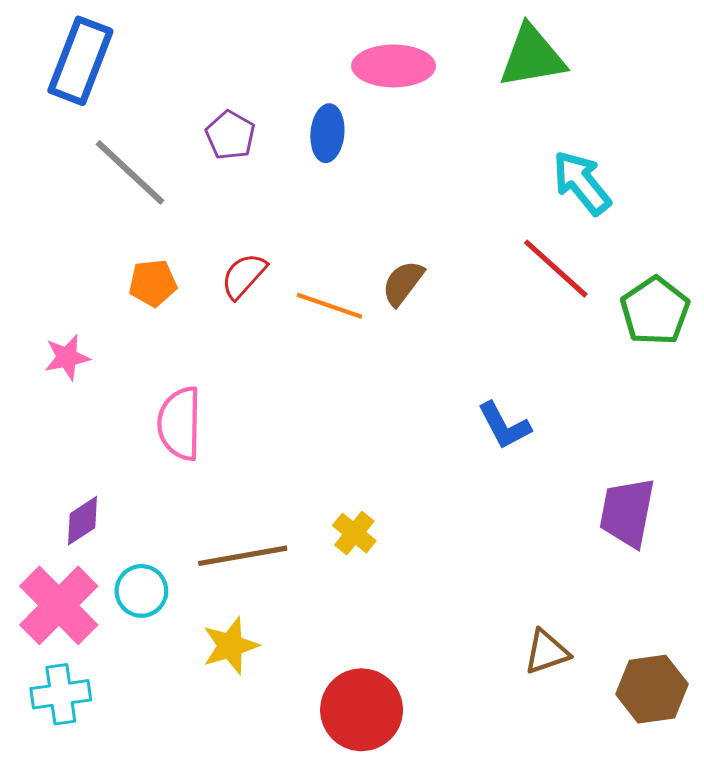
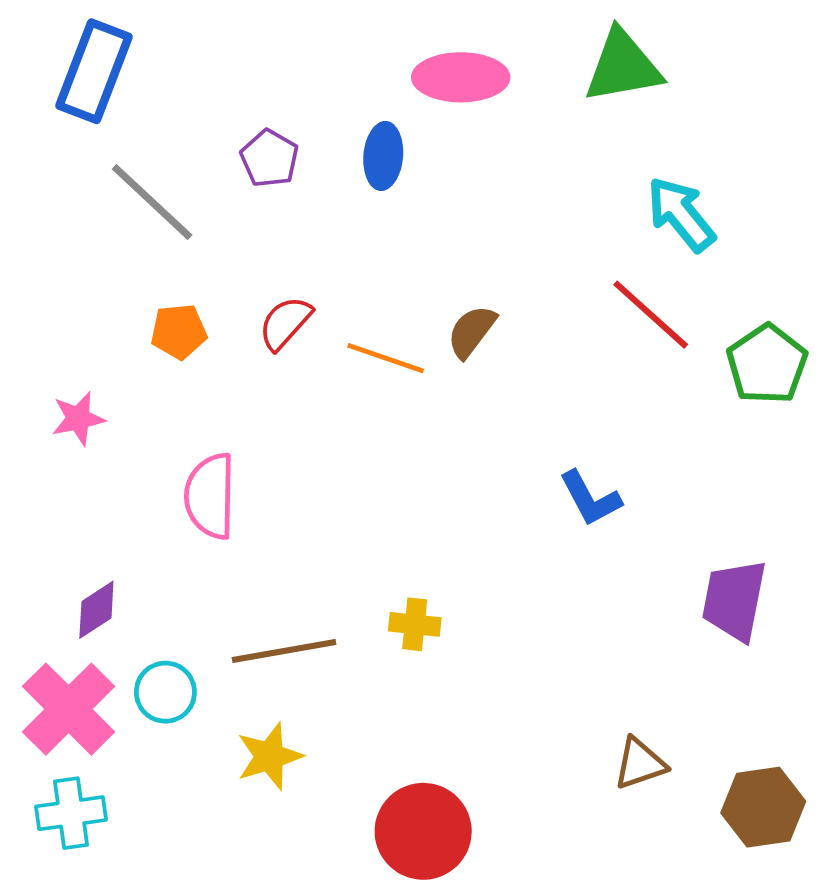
yellow cross: (354, 533) -> (415, 624), turned -33

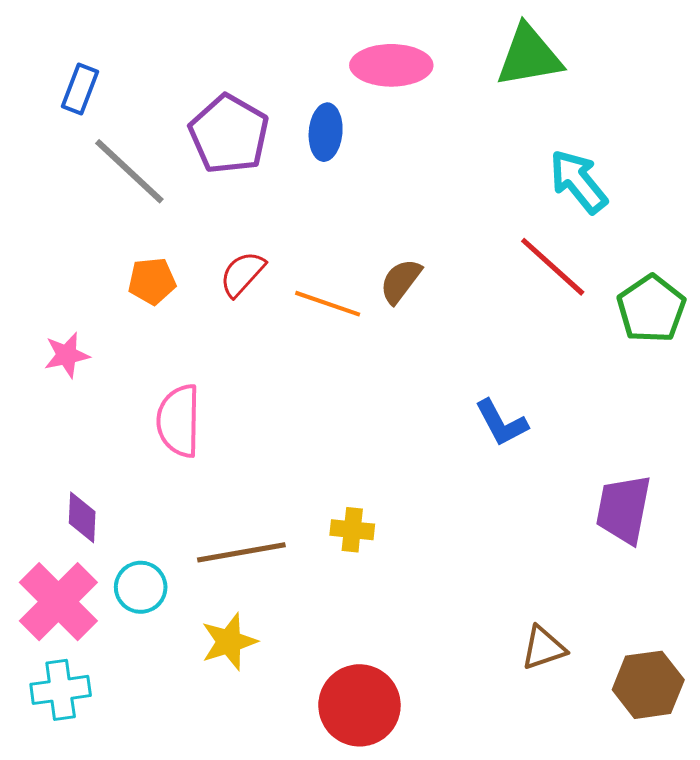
blue rectangle: (94, 71) -> (80, 89), moved, size x0.6
purple pentagon: (269, 158) -> (229, 134), size x1.6
purple diamond: (96, 610) -> (82, 517), turned -54

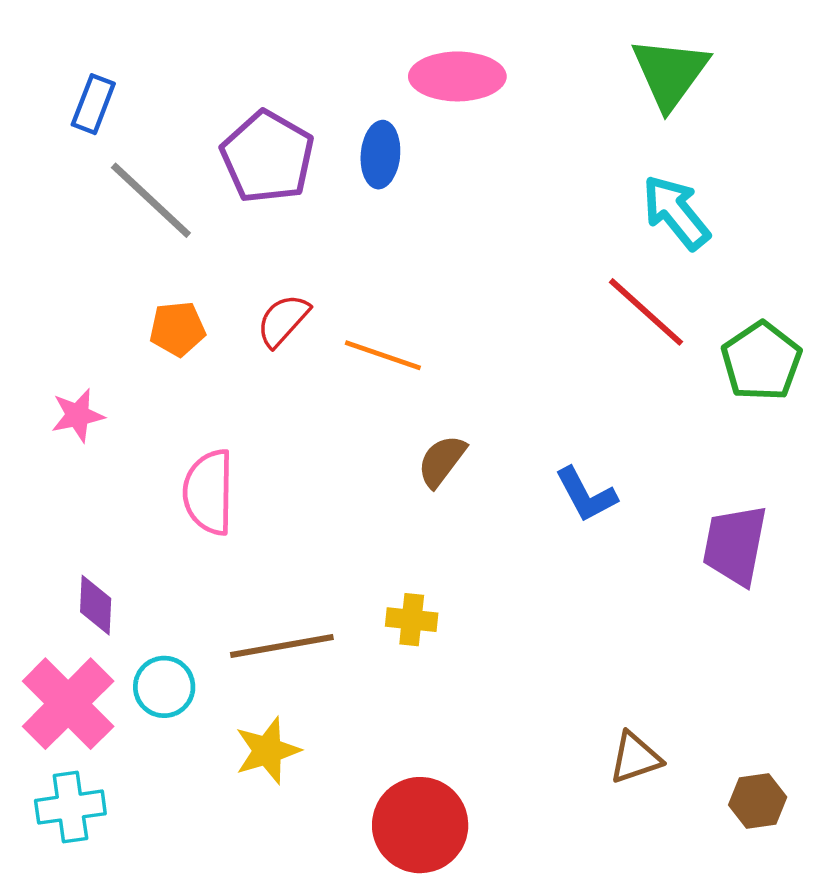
green triangle: (529, 56) -> (670, 73), moved, turned -44
brown semicircle: (401, 281) -> (442, 461), moved
purple trapezoid: (624, 509) -> (735, 545), moved
brown hexagon: (648, 685) -> (758, 801), size x0.7

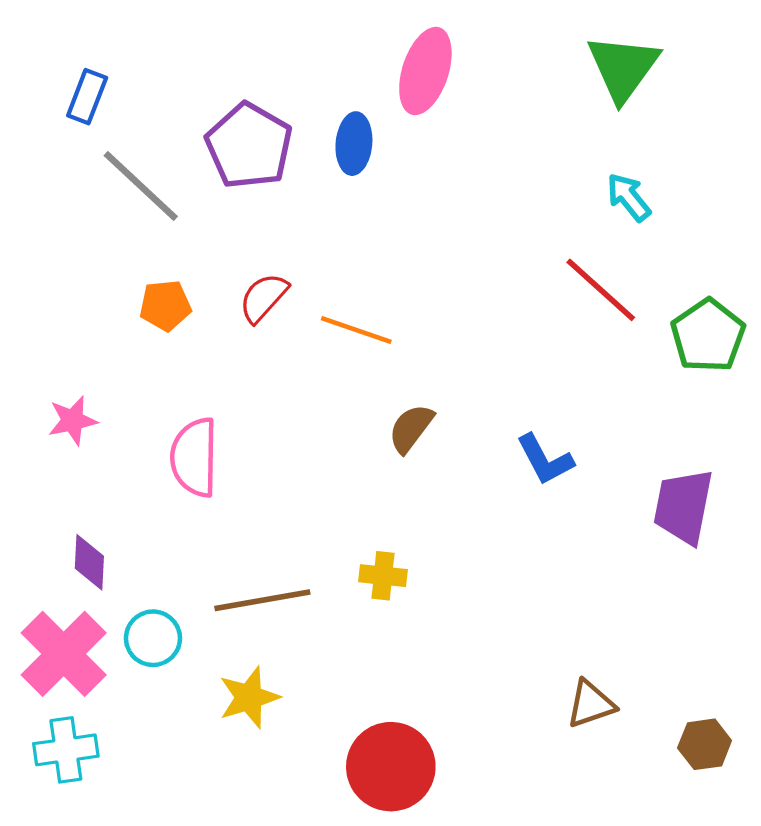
pink ellipse: (457, 76) -> (425, 71), turned -72
cyan arrow: (676, 212) -> (629, 197), size x0.7
pink star: (78, 415) -> (73, 420), moved

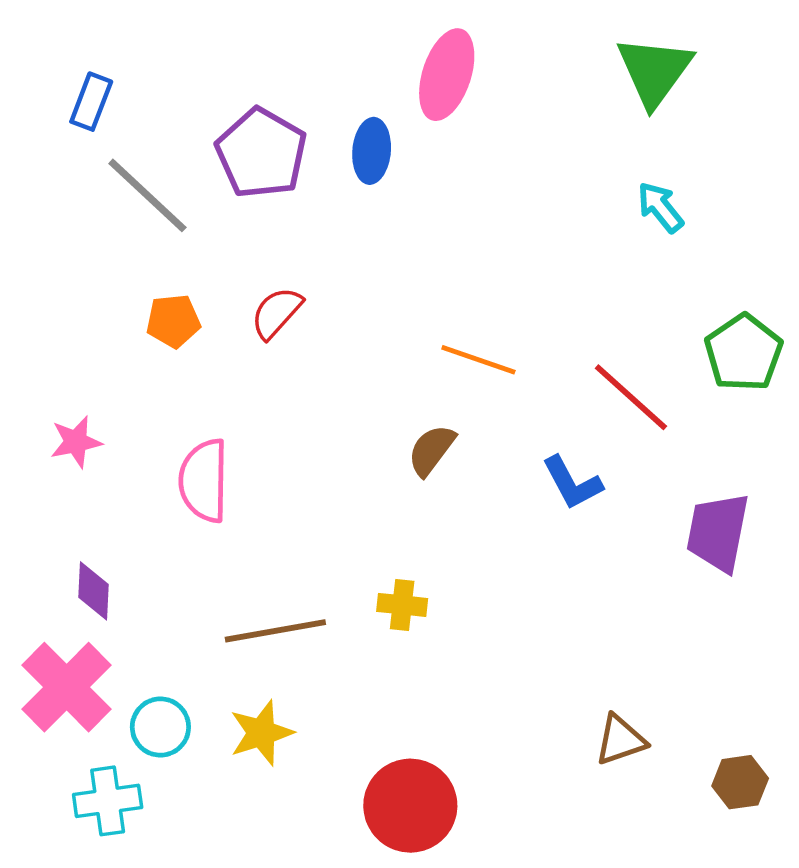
red line: (601, 290) -> (631, 397), moved
orange line: (356, 330) -> (478, 360), moved
cyan circle: (153, 638) -> (160, 727), moved
cyan cross: (66, 750) -> (108, 801), moved

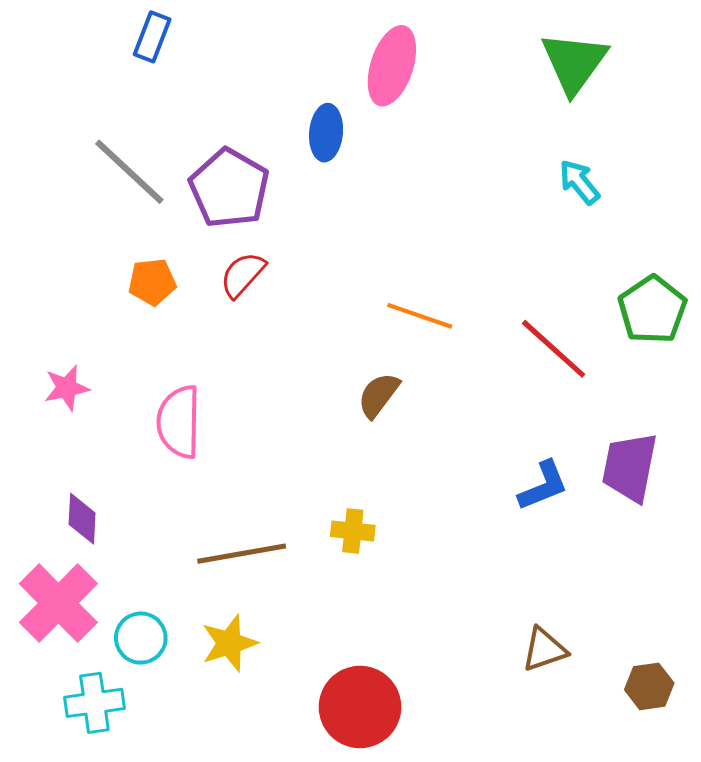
blue rectangle: (91, 102) -> (152, 37), moved
purple pentagon: (261, 153) -> (229, 188), moved
blue L-shape: (572, 483) -> (543, 486), moved, turned -84

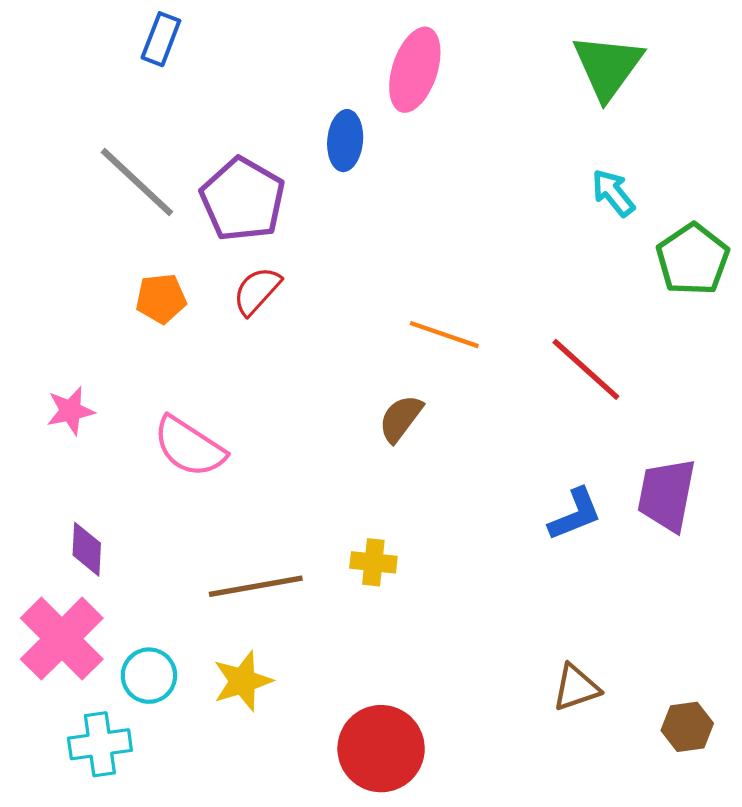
green pentagon: (652, 310) -> (693, 259), moved
pink semicircle: (179, 422) -> (189, 447), turned -58

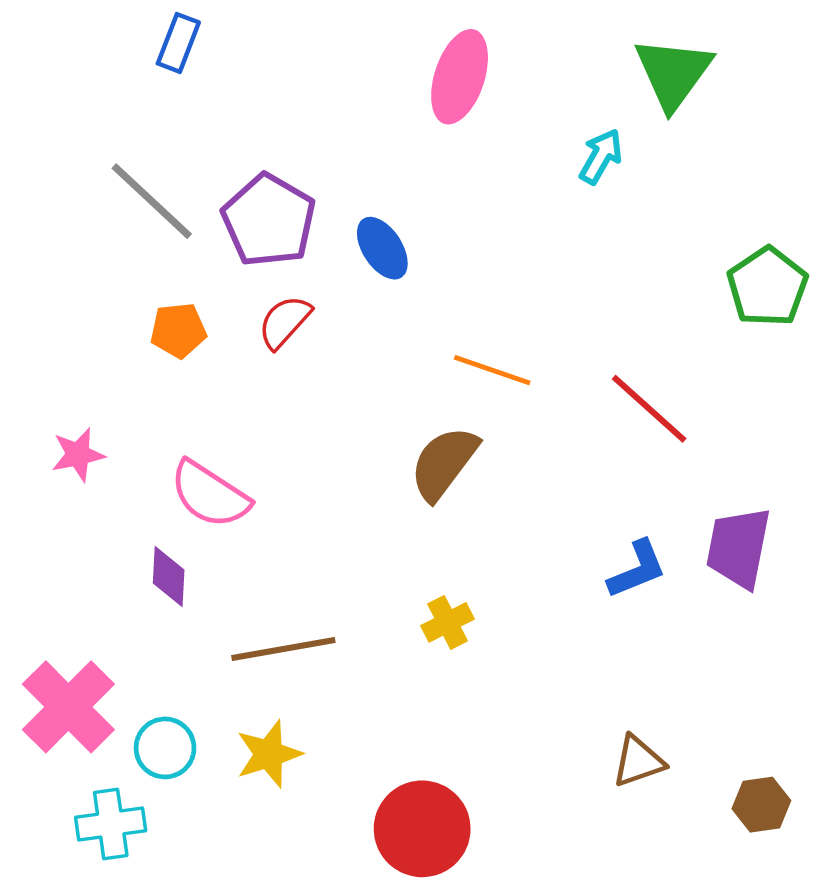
blue ellipse: (345, 141) -> (382, 248), moved, turned -38
cyan arrow: (613, 193) -> (601, 156), moved, turned 69
brown semicircle: (401, 418) -> (444, 463), size x1.4
purple diamond: (87, 549) -> (169, 577), moved
yellow cross: (373, 562) -> (447, 622), moved, turned -33

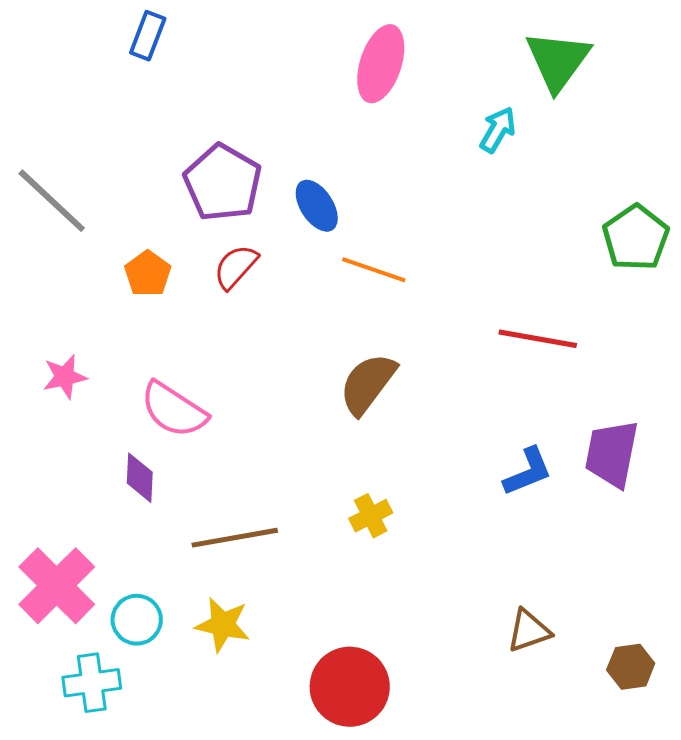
gray line: (152, 201) -> (52, 201), moved
orange pentagon: (178, 330) -> (148, 274), turned -30
orange line: (492, 370) -> (374, 270), moved
red line: (649, 409) -> (538, 339), turned -32
yellow star: (269, 754) -> (223, 625), turned 30

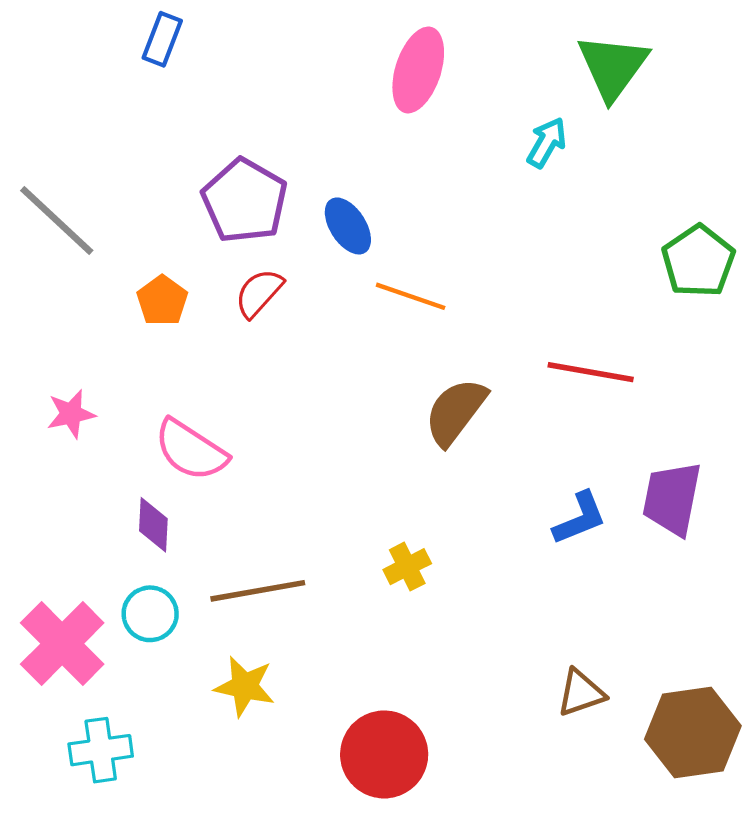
brown semicircle: (368, 384) -> (456, 412), moved
cyan circle: (137, 620) -> (150, 614), moved
brown hexagon: (631, 667) -> (693, 732), size x1.8

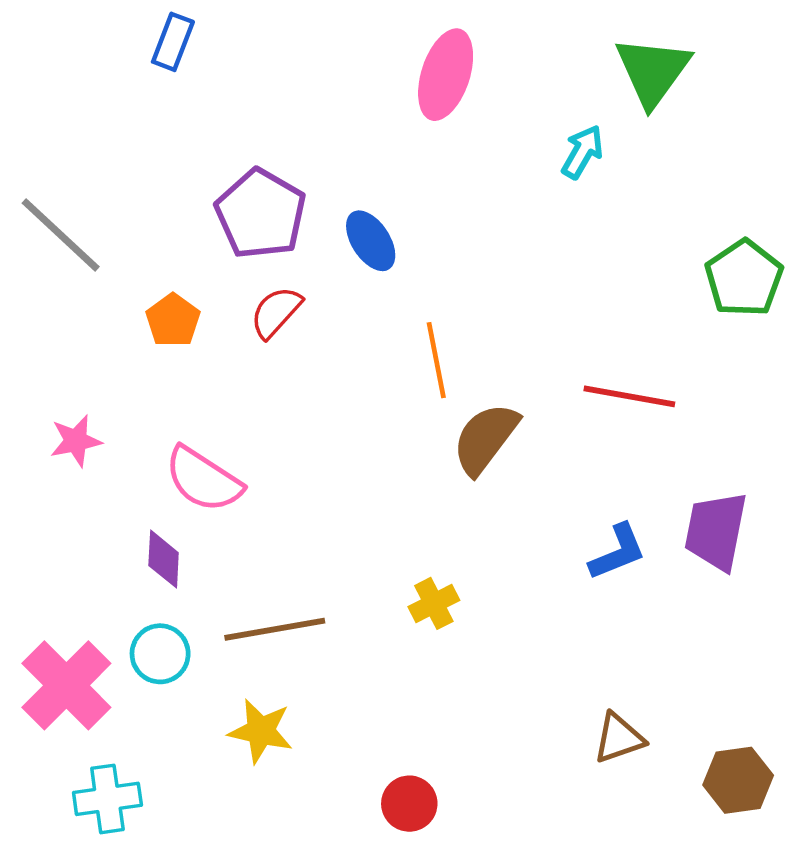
orange line: (411, 296) -> (436, 360), moved, turned 60
brown hexagon: (693, 732) -> (738, 780), size x0.7
red circle: (384, 754) -> (409, 804), size x0.6

